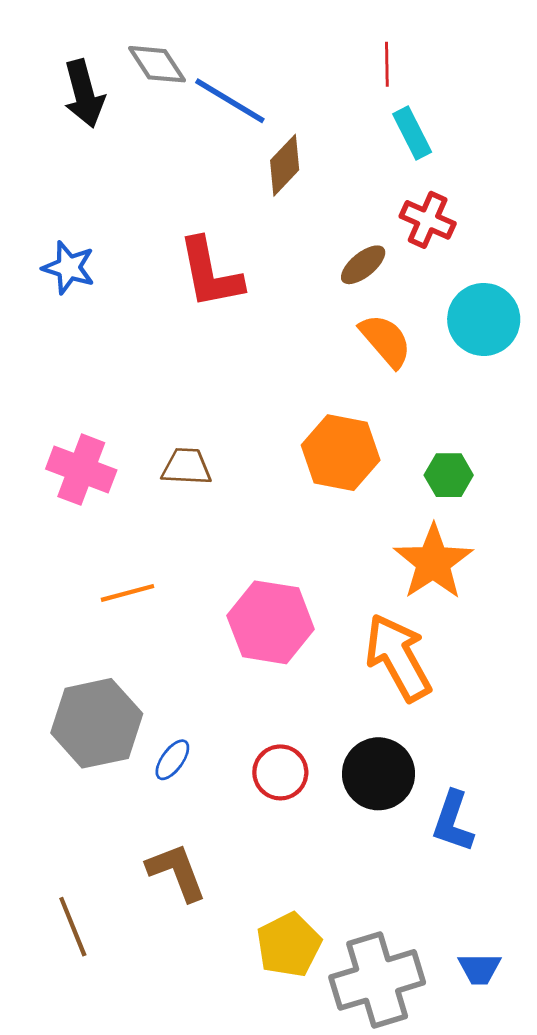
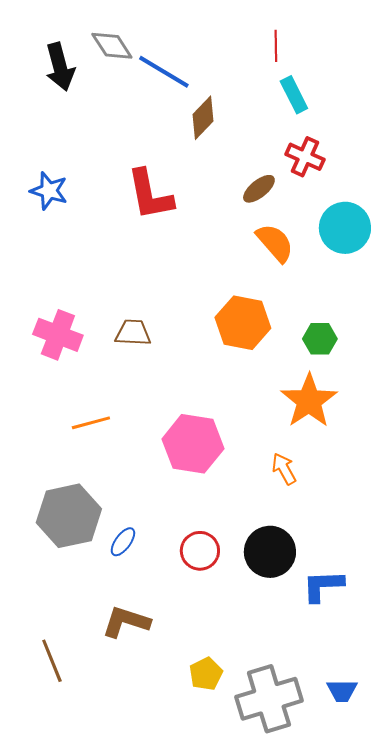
orange arrow: (398, 657) -> (284, 469), size x0.5
blue L-shape: (453, 821) -> (323, 586), turned 69
brown L-shape: (177, 872) -> (126, 622), turned -51
yellow pentagon: (289, 945) -> (206, 674), size x0.7

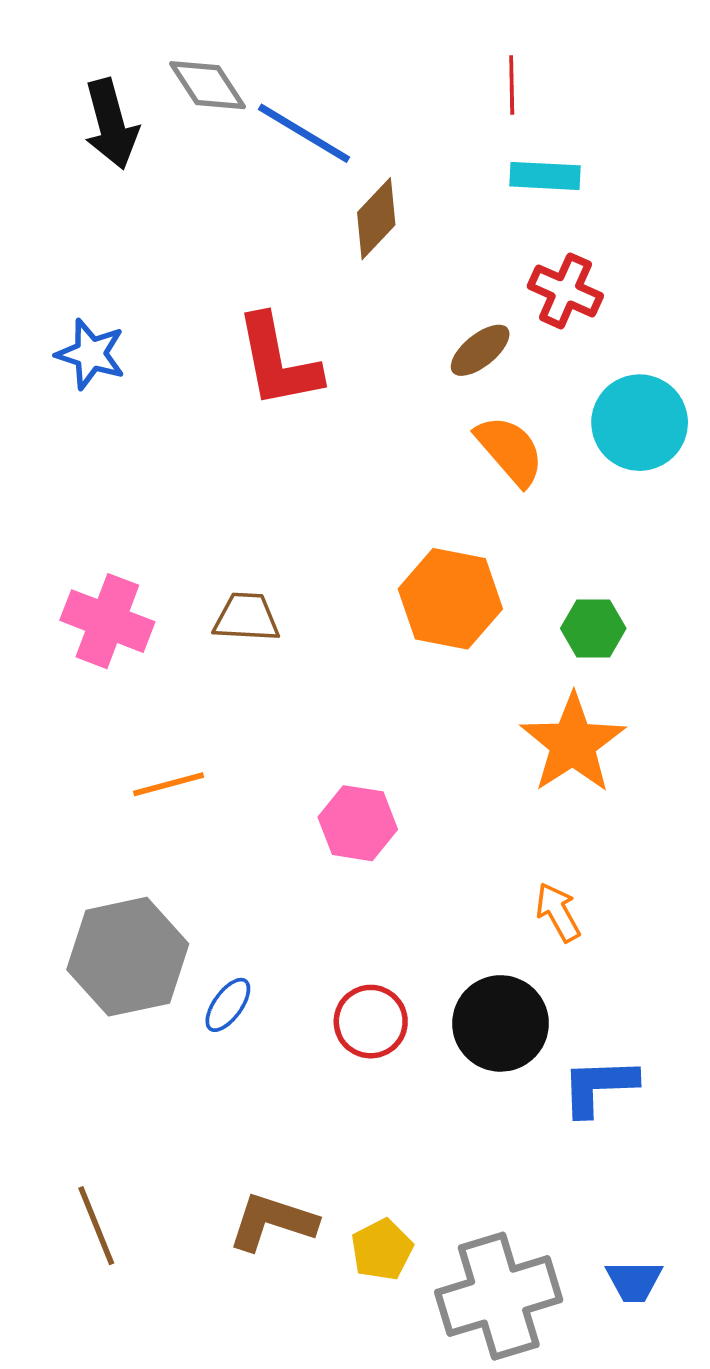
cyan rectangle: (294, 95) -> (545, 176), turned -60
pink hexagon: (193, 444) -> (358, 823), size x0.7
orange arrow: (284, 469) -> (558, 912), moved
brown L-shape: (126, 622) -> (272, 1222), moved

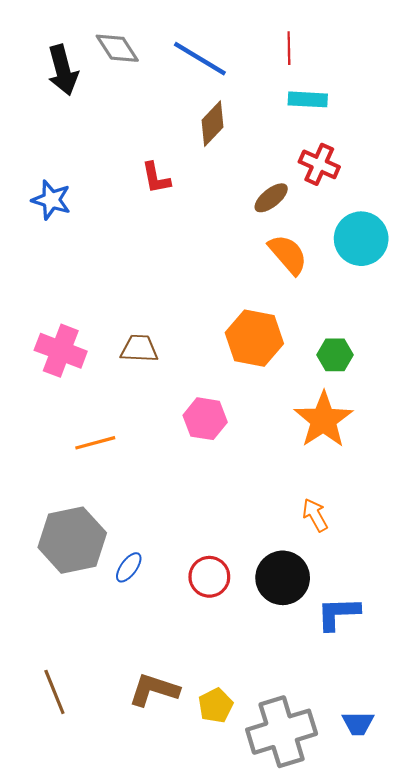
blue line: (304, 133) -> (200, 59), moved
red L-shape: (278, 361) -> (156, 178), moved, size x0.6
pink hexagon: (358, 823) -> (205, 419), moved

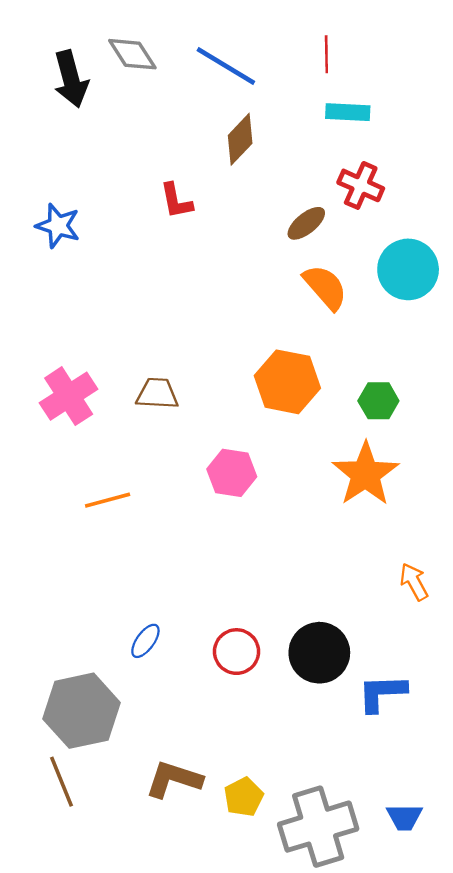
pink cross: (61, 351) -> (69, 396), turned 36
orange arrow: (315, 515) -> (414, 582), moved
gray hexagon: (72, 540) -> (82, 711), moved

